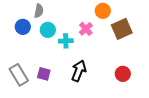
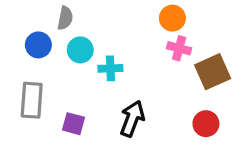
pink cross: (86, 29) -> (179, 48), moved, turned -32
brown square: (122, 29) -> (213, 72), moved
gray rectangle: (19, 75) -> (32, 100), moved, turned 35

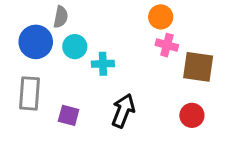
blue circle: (38, 45) -> (36, 42), size x1.4
brown square: (213, 72) -> (198, 67), turned 32

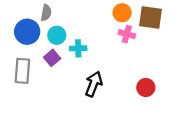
brown square: (198, 67) -> (151, 17), moved
purple square: (69, 115) -> (52, 58), moved, turned 35

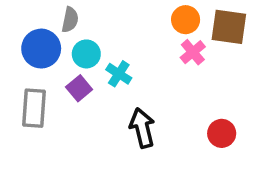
pink cross: (127, 34) -> (193, 52), turned 35
cyan cross: (78, 48) -> (119, 74), turned 35
black arrow: (94, 84) -> (142, 128), turned -35

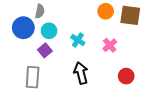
pink cross: (193, 52) -> (110, 45), moved
cyan cross: (119, 74) -> (78, 40), moved
gray rectangle: (34, 108) -> (33, 77), moved

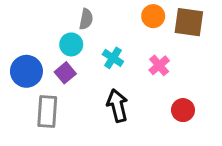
gray semicircle: (40, 11) -> (86, 19), moved
blue circle: (23, 28) -> (26, 71), moved

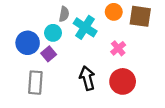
cyan cross: (113, 58) -> (85, 27), moved, size x1.5
blue circle: (26, 71) -> (28, 43), moved
red circle: (183, 110) -> (123, 81), moved, size x1.5

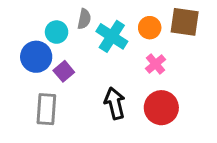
orange circle: (114, 12) -> (150, 28), moved
cyan circle: (53, 33) -> (57, 32), moved

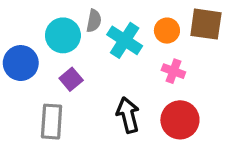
cyan circle: (57, 32) -> (63, 35), size x1.4
blue circle: (36, 57) -> (21, 63), moved
pink cross: (155, 64) -> (173, 71), turned -30

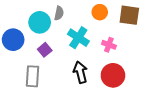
orange circle: (167, 31) -> (100, 12), moved
cyan cross: (125, 40) -> (78, 38), moved

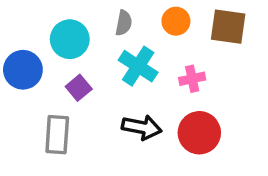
gray semicircle: (59, 13) -> (124, 23), moved
pink cross: (109, 45) -> (192, 79), turned -32
black arrow: (80, 72) -> (142, 127), turned 115

